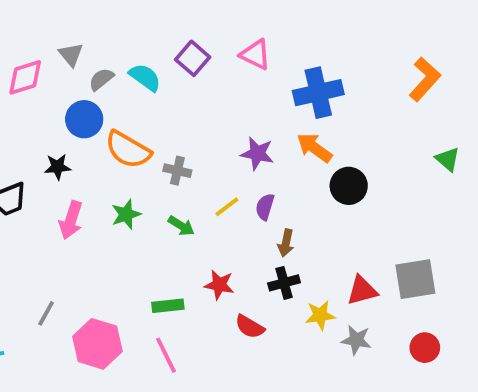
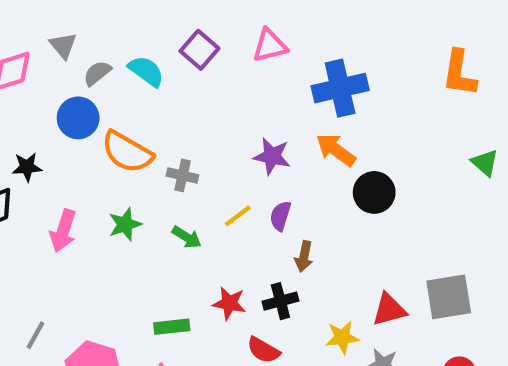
pink triangle: (255, 55) -> (270, 46), turned -40
orange L-shape: (425, 79) -> (459, 73), turned 147
black star: (58, 167) -> (27, 167), moved
black cross: (284, 283) -> (280, 301), moved

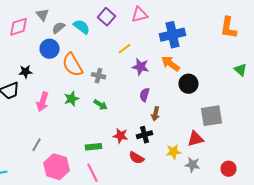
orange semicircle: (127, 152) -> (72, 65), turned 30
yellow line: (238, 216) -> (124, 49), moved
gray square: (449, 297) -> (212, 116), moved
gray line: (35, 335) -> (36, 145), moved

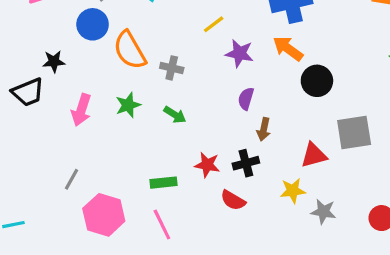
red triangle: (196, 139) -> (314, 155), moved

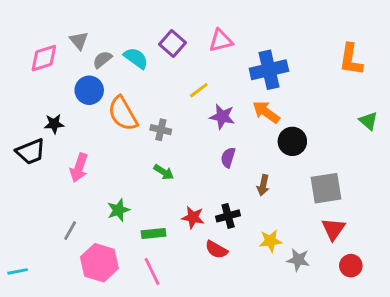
green star: (128, 105) -> (118, 210), moved
brown arrow: (264, 129) -> (263, 185), moved
red triangle: (314, 155) -> (333, 229), moved, turned -40

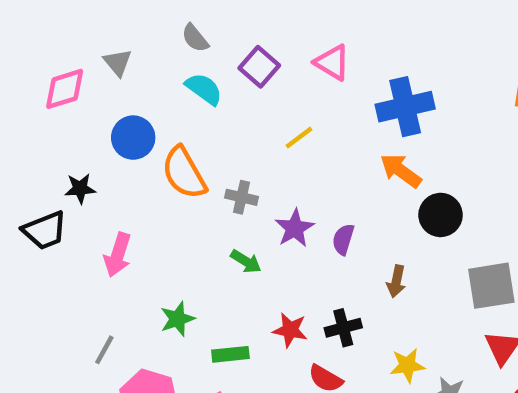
pink triangle: (221, 41) -> (332, 62), turned 45
gray semicircle: (102, 60) -> (195, 38), moved, turned -90
purple star: (222, 117) -> (295, 228), moved, turned 30

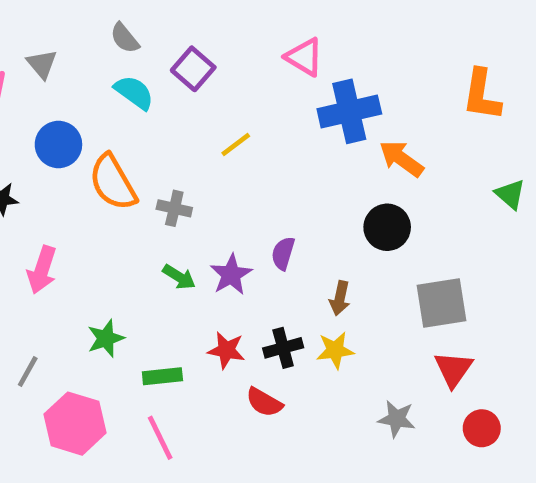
pink triangle: (332, 62) -> (304, 57), moved
orange arrow: (401, 171) -> (401, 159), moved
purple star: (295, 228) -> (231, 275), moved
yellow star: (407, 365) -> (335, 350), moved

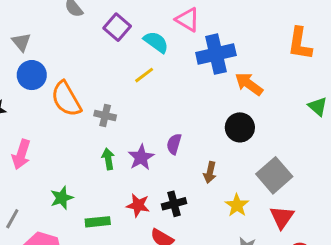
gray triangle: (42, 64) -> (21, 42), moved
cyan semicircle: (134, 92) -> (156, 42), moved
green arrow: (179, 277) -> (108, 159), turned -132
gray square: (442, 303) -> (274, 175), turned -32
yellow star: (335, 350) -> (237, 205), moved, turned -30

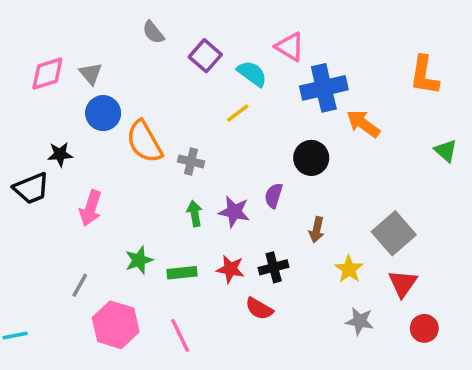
black circle: (240, 127) -> (311, 158), moved
purple star: (141, 157) -> (234, 212), turned -30
green rectangle: (98, 222) -> (182, 273), moved

